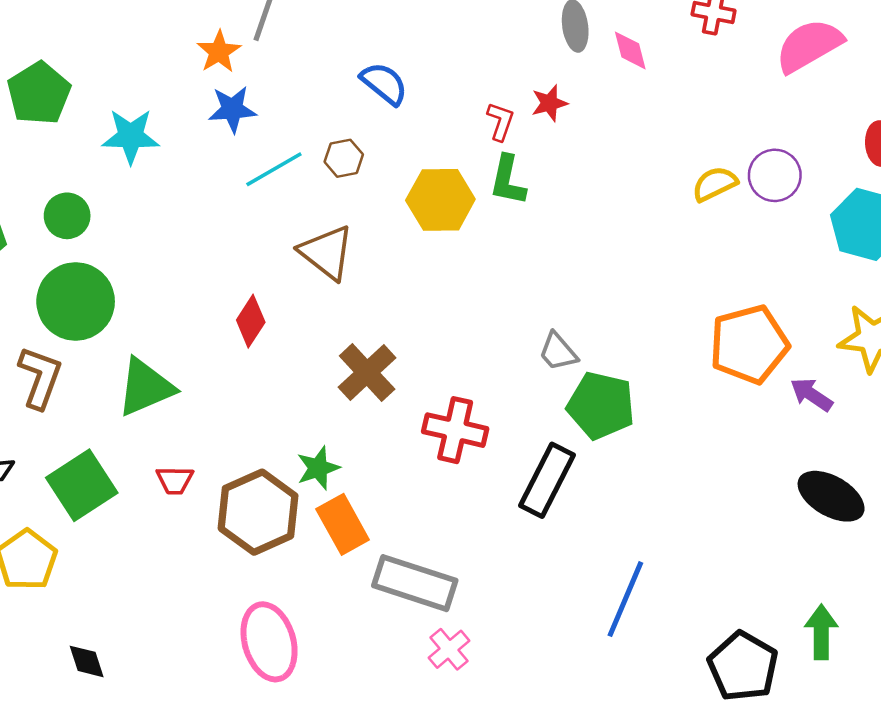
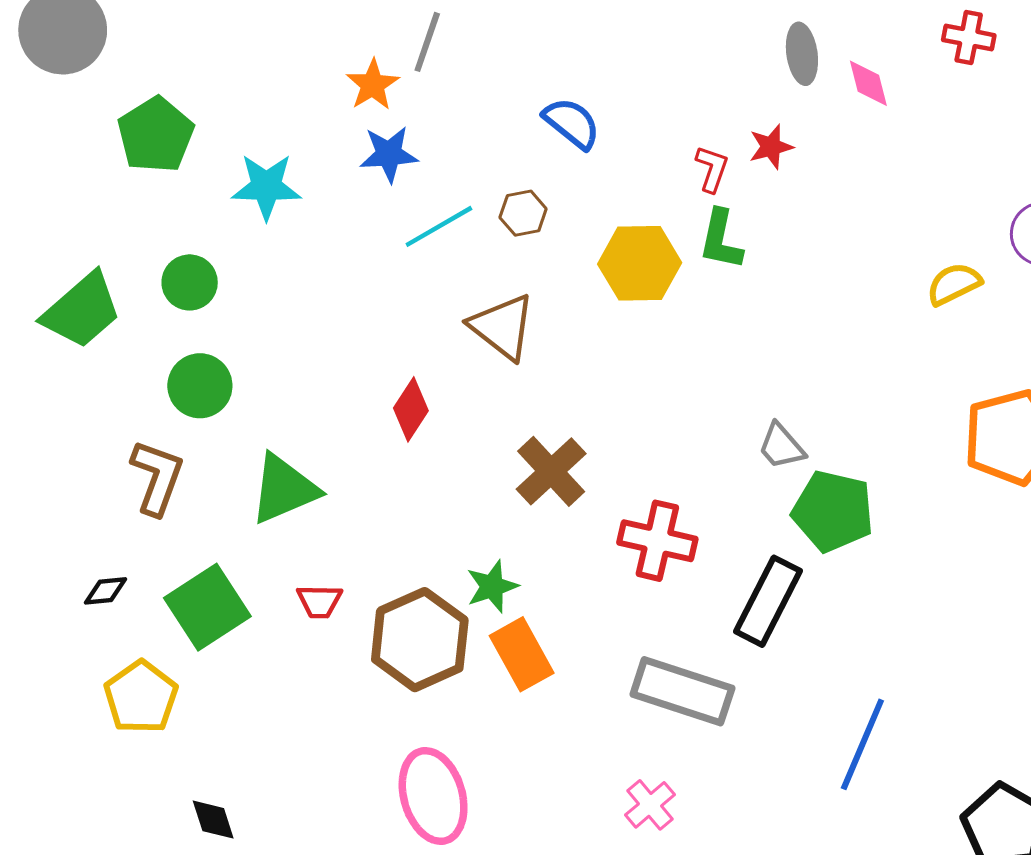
yellow semicircle: (715, 184) -> (954, 284), moved
green circle: (76, 301) -> (200, 386), size x0.7
gray rectangle: (415, 583) -> (682, 691), moved

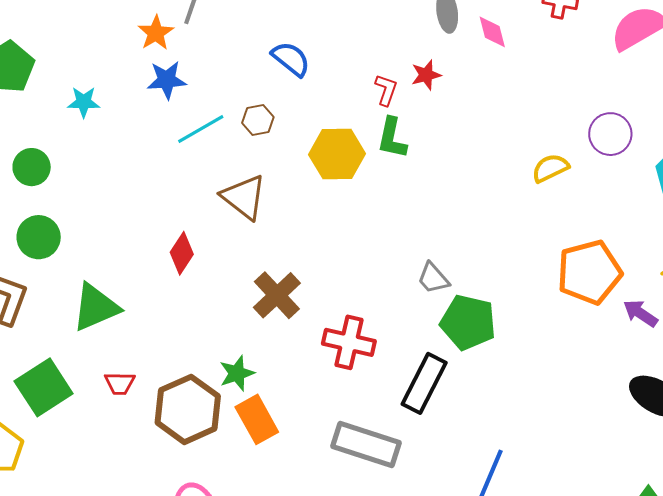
cyan star: (266, 187) -> (84, 102), size x0.7

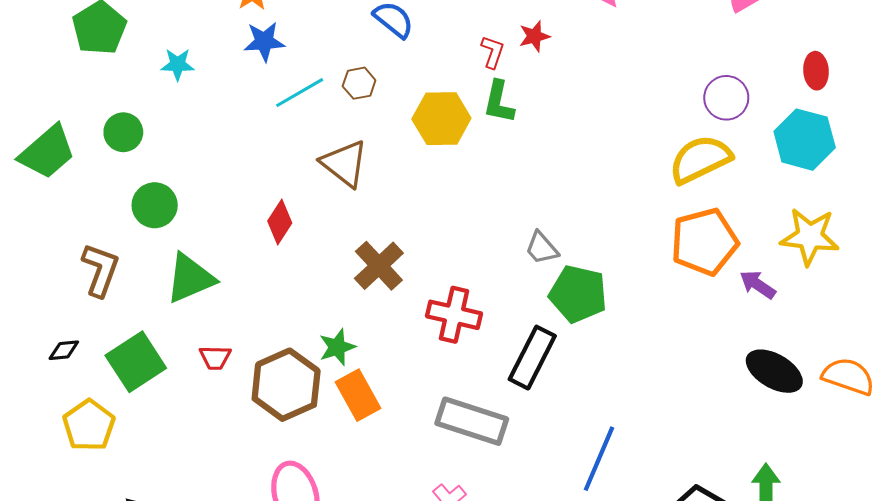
yellow semicircle: (550, 168) -> (700, 159), moved, size x1.6
green circle: (39, 237) -> (155, 205), moved

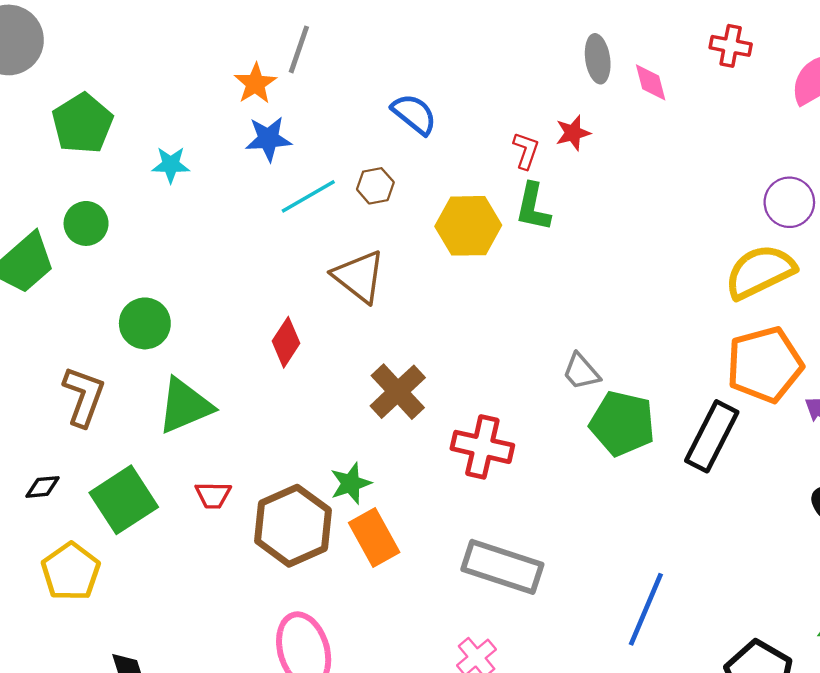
green circle: (123, 132) -> (86, 223), moved
black rectangle: (532, 358) -> (712, 436), moved

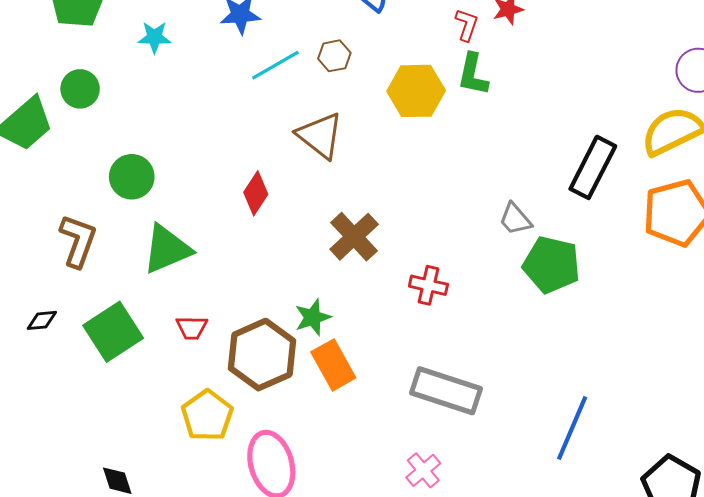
black rectangle: (712, 436) -> (593, 167), moved
red cross: (482, 447) -> (428, 285), size x0.7
yellow pentagon: (71, 572) -> (207, 416), moved

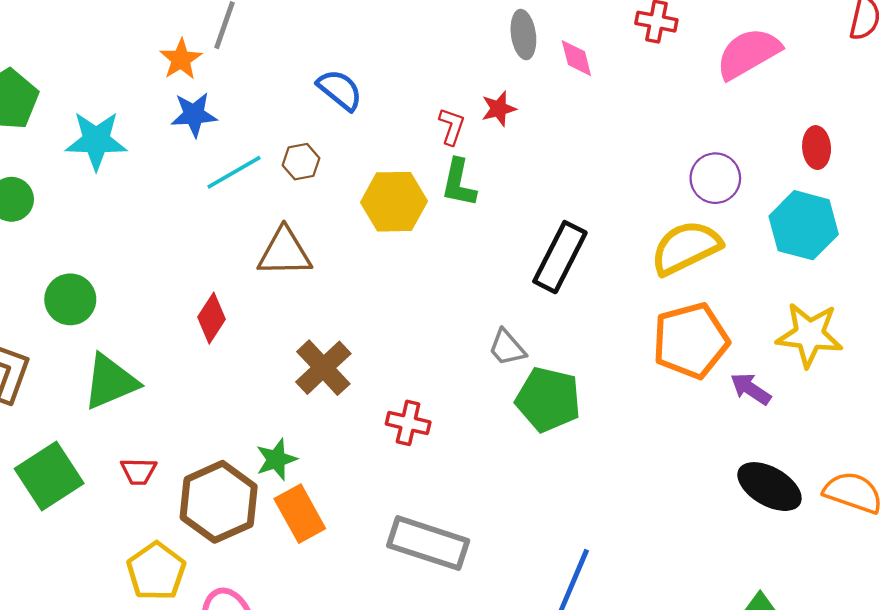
cyan star: (154, 37) -> (96, 140), size x1.6
brown triangle: (320, 135) -> (285, 252), turned -39
black rectangle: (593, 167) -> (560, 257), moved

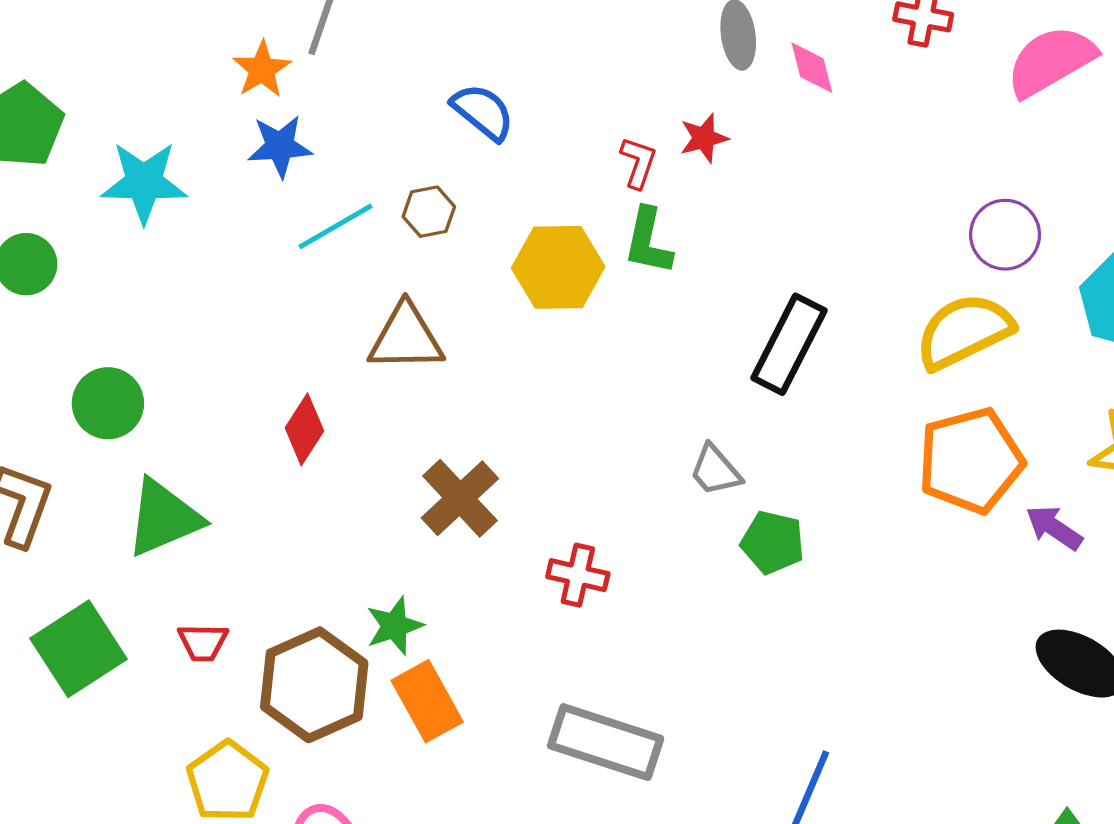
green pentagon: (548, 399) -> (773, 542), size x0.7

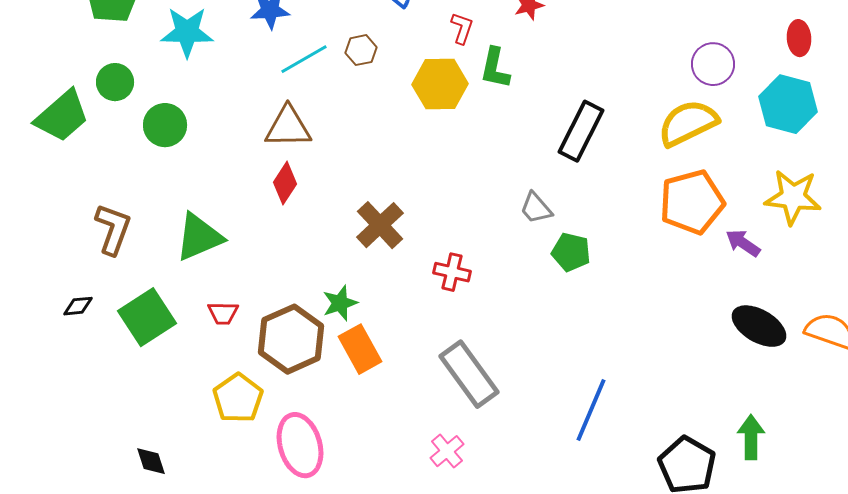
red L-shape: (638, 163) -> (462, 28), moved
brown triangle: (406, 338) -> (288, 127), moved
green circle: (108, 403) -> (165, 125), moved
gray rectangle: (606, 742) -> (469, 374), turned 36

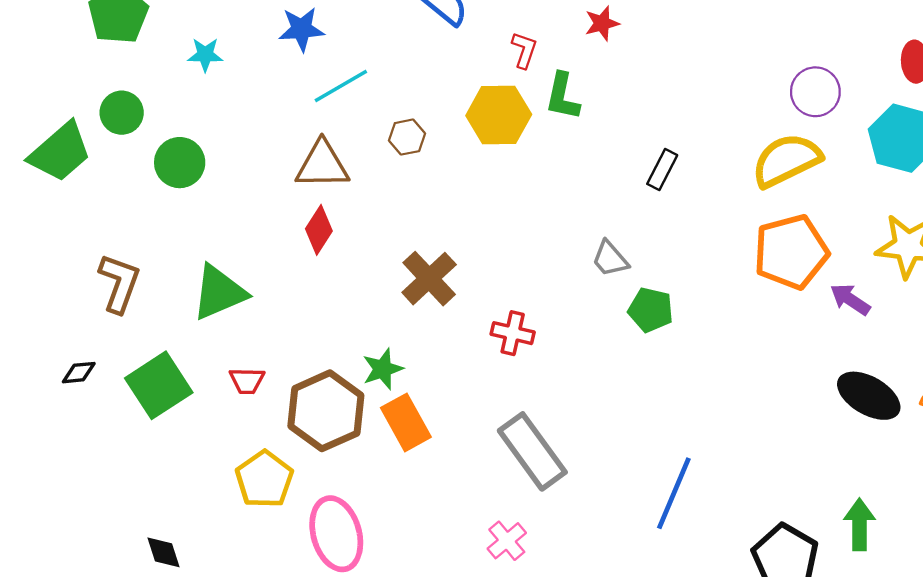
cyan star: (187, 32) -> (205, 55), size x0.6
brown hexagon: (361, 50) -> (407, 137), moved
black rectangle: (581, 131) -> (662, 170), size x0.6

